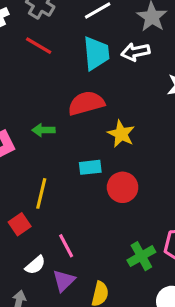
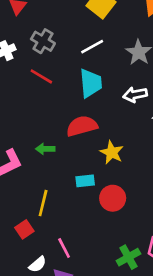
white arrow: (135, 52) -> (135, 95), moved

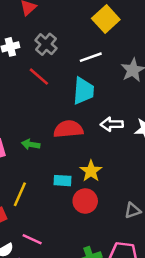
white arrow: (135, 95) -> (112, 124), moved
yellow star: (112, 152) -> (91, 171), moved
pink line: (64, 248) -> (32, 239), turned -48

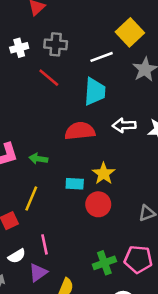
yellow square: (106, 19) -> (130, 32), moved
gray cross: (46, 44) -> (56, 44), turned -35
green arrow: (31, 144) -> (38, 159), moved
pink line: (32, 239) -> (45, 244), turned 54

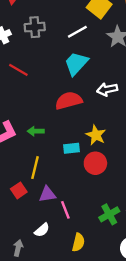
red line: (49, 78) -> (18, 70), moved
cyan trapezoid: (95, 92) -> (76, 63), turned -132
pink line: (45, 244) -> (65, 210), moved
white semicircle: (17, 256) -> (42, 230), moved
purple triangle: (38, 273) -> (47, 194), moved, turned 36

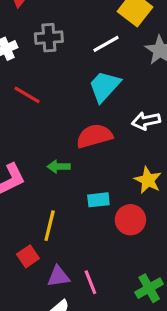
green arrow: (36, 131) -> (59, 167), moved
yellow star: (96, 135) -> (148, 180), moved
purple triangle: (47, 194) -> (58, 276), moved

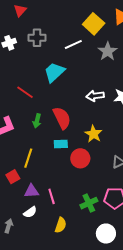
cyan trapezoid: (104, 86) -> (54, 72), moved
red line: (27, 95) -> (25, 92), moved
red semicircle: (94, 136) -> (62, 118), moved, turned 75
green arrow: (59, 167) -> (37, 121), turned -80

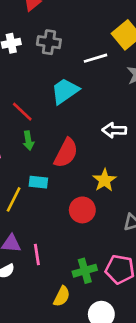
red semicircle: (62, 118) -> (66, 153), turned 45
green arrow: (37, 121) -> (28, 141), moved, turned -32
cyan rectangle: (61, 144) -> (38, 182), moved
yellow semicircle: (61, 225) -> (62, 296), moved

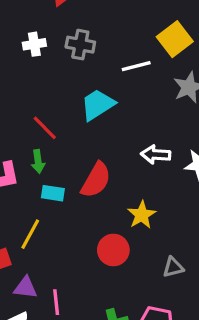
green arrow: (28, 141) -> (38, 161), moved
cyan rectangle: (38, 182) -> (53, 193), moved

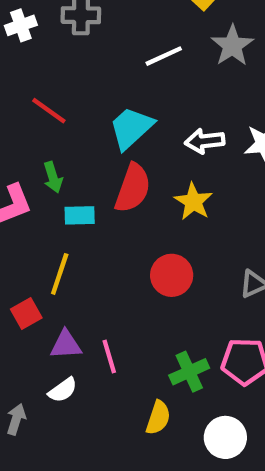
white line: (136, 66) -> (164, 56), moved
cyan trapezoid: (98, 105) -> (131, 128), moved
red line: (45, 128) -> (49, 111), moved
yellow star: (142, 215) -> (193, 202), moved

